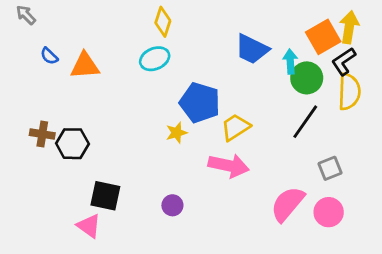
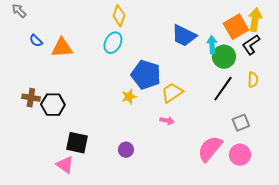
cyan ellipse: (155, 59) -> (113, 43), turned -40
yellow semicircle: (349, 92) -> (253, 80), moved, size x0.6
pink arrow: (229, 166) -> (167, 121), size x0.5

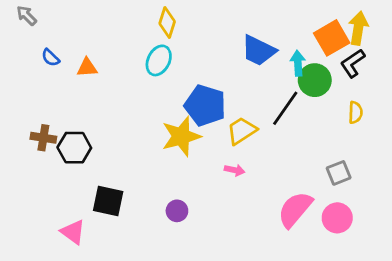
orange triangle: (62, 48) -> (87, 67), size x0.7
black line: (223, 89) -> (285, 108), moved
yellow star: (129, 97) -> (181, 136), size x1.8
pink triangle: (65, 165) -> (73, 232), moved

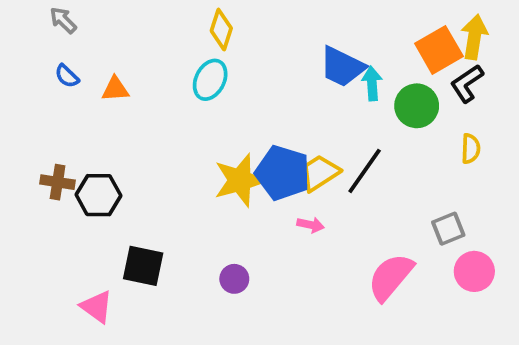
gray arrow: (27, 15) -> (63, 20), moved
cyan arrow: (298, 63) -> (372, 83), moved
blue pentagon: (205, 105) -> (283, 173), moved
black line: (285, 108) -> (365, 171), moved
pink circle: (337, 218) -> (474, 271), moved

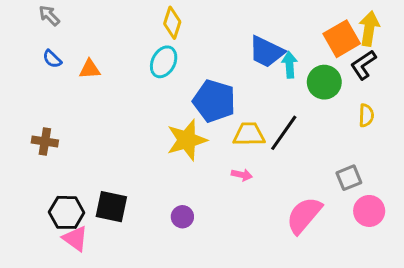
blue pentagon: (283, 173) -> (214, 101), moved
yellow trapezoid: (320, 173) -> (249, 134), turned 32
black hexagon: (98, 195) -> (67, 212), moved

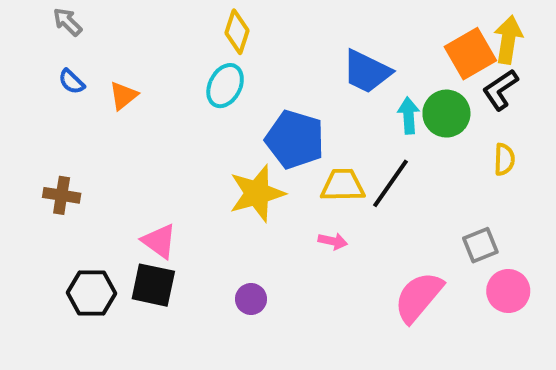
cyan arrow: (290, 65) -> (409, 116), moved
orange triangle: (90, 69) -> (123, 96), turned -35
pink triangle: (75, 238) -> (159, 241), moved

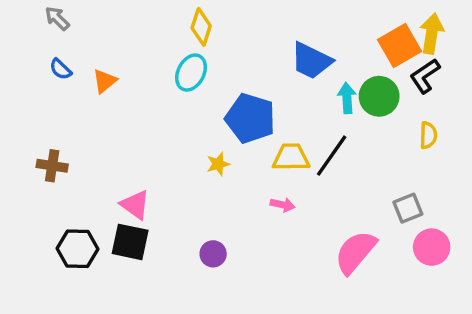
yellow star: (257, 193) -> (218, 164), size x0.5

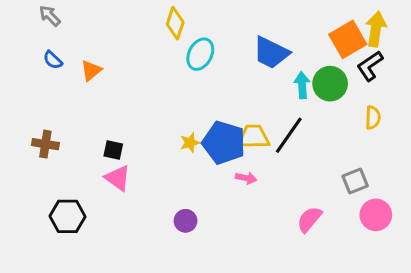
cyan ellipse: (191, 73) -> (200, 54), moved
blue pentagon: (250, 118) -> (224, 143), moved
black square: (130, 242) -> (113, 150), moved, size x0.6
pink semicircle: (355, 252) -> (309, 219), size x0.7

